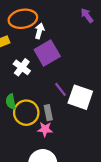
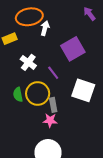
purple square: (47, 53) -> (73, 49), moved
purple line: (60, 89) -> (53, 73), moved
yellow circle: (26, 113) -> (38, 93), moved

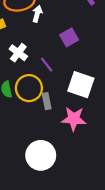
purple square: (73, 49) -> (69, 37), size x0.7
pink star: (50, 120) -> (74, 119), moved, size x1.5

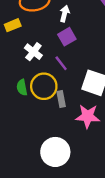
white arrow: (37, 14) -> (65, 14), moved
purple square: (69, 37) -> (67, 37), moved

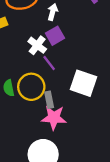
white cross: (33, 52) -> (37, 45), moved
pink star: (88, 116) -> (54, 118), moved

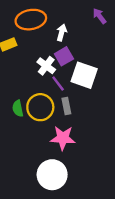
white square: (84, 83) -> (84, 75), moved
gray rectangle: (49, 100) -> (66, 106), moved

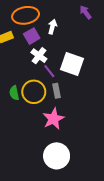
purple square: (64, 56) -> (32, 36), moved
pink star: (63, 138) -> (53, 119), turned -30
white circle: (52, 175) -> (57, 156), moved

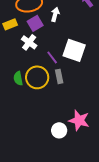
white cross: (39, 56) -> (29, 42), moved
pink star: (53, 119) -> (79, 120), moved, turned -30
white circle: (57, 156) -> (59, 130), moved, size x0.6

